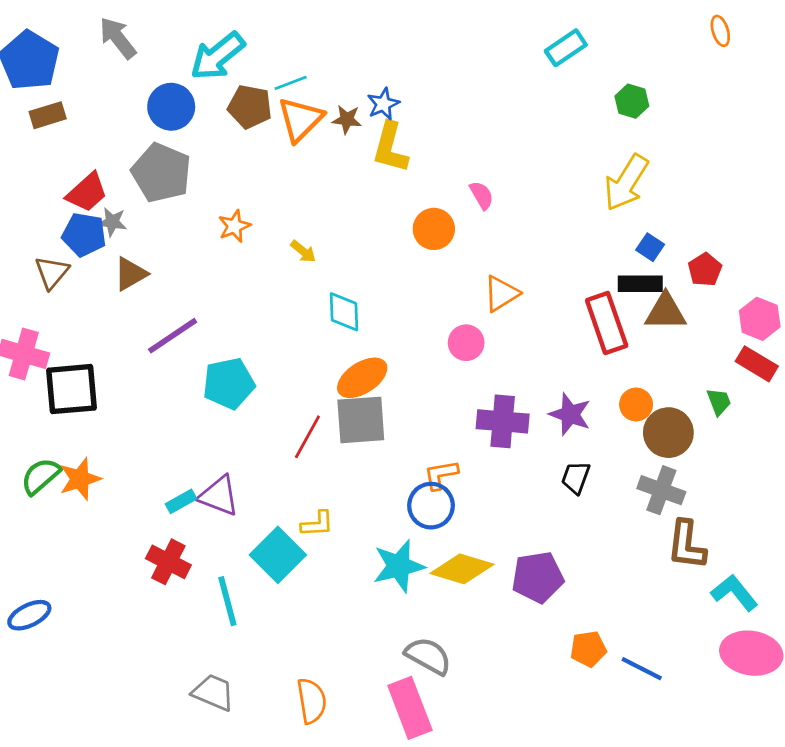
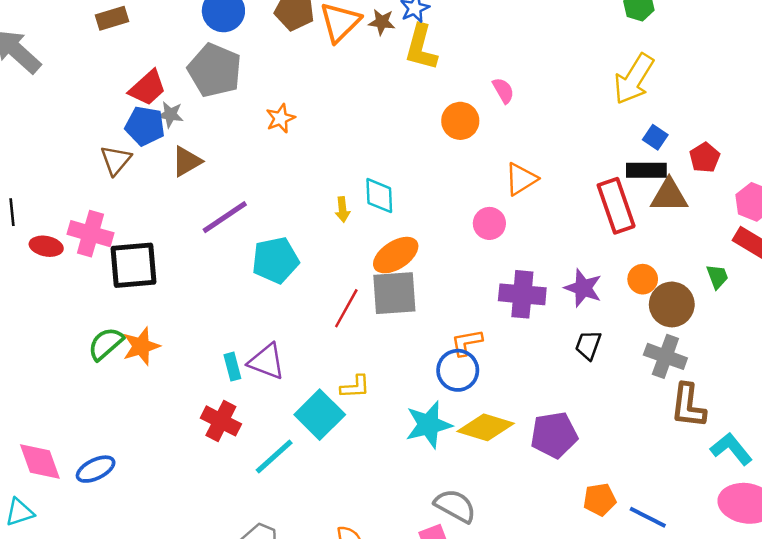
yellow arrow: (303, 251) -> (343, 209), moved, turned 45
cyan rectangle: (181, 501) -> (232, 367), turned -76
cyan line: (227, 601) -> (274, 456), turned 63

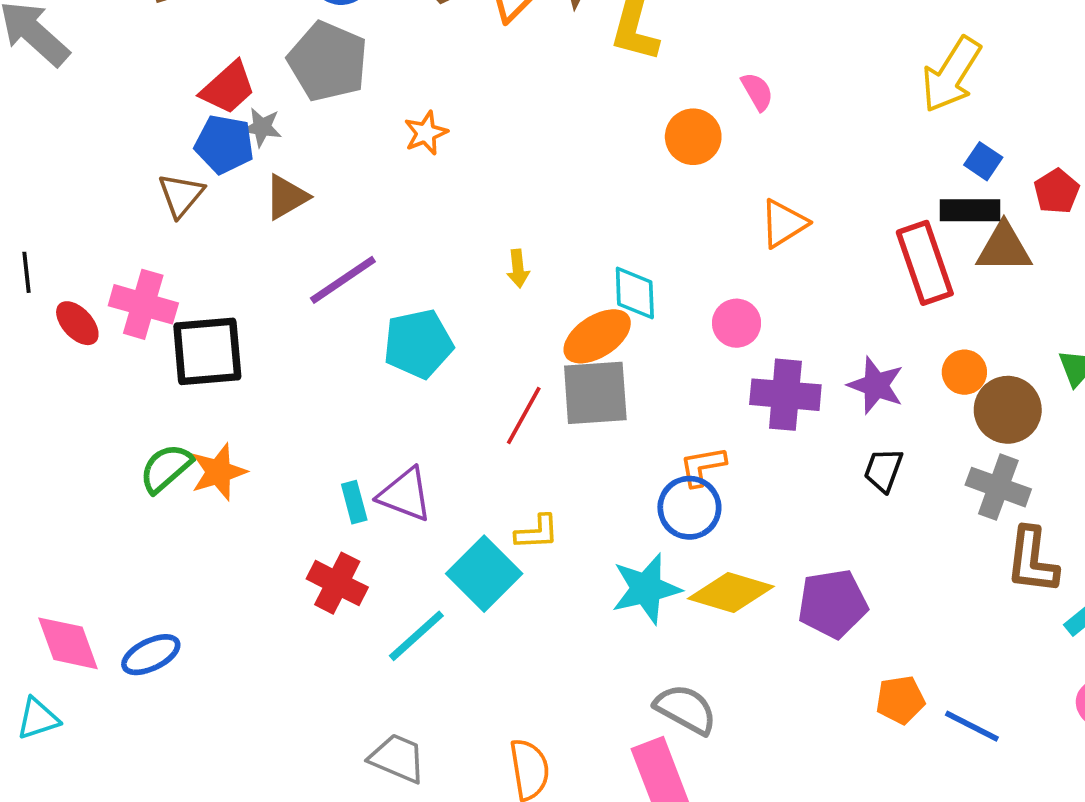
cyan diamond: (379, 196) -> (635, 293), moved
pink circle: (489, 223) -> (737, 323), moved
red ellipse: (46, 246) -> (77, 323), turned 36

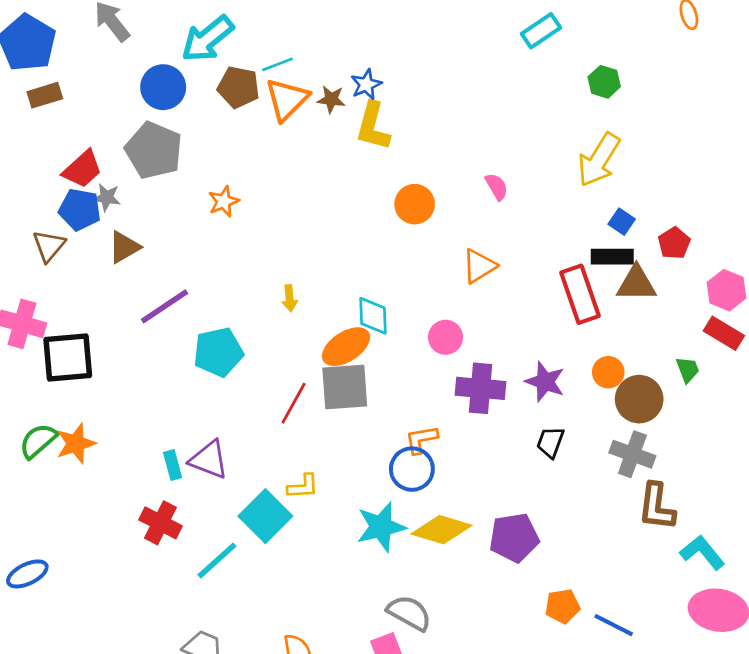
pink semicircle: (757, 92) -> (497, 187), moved

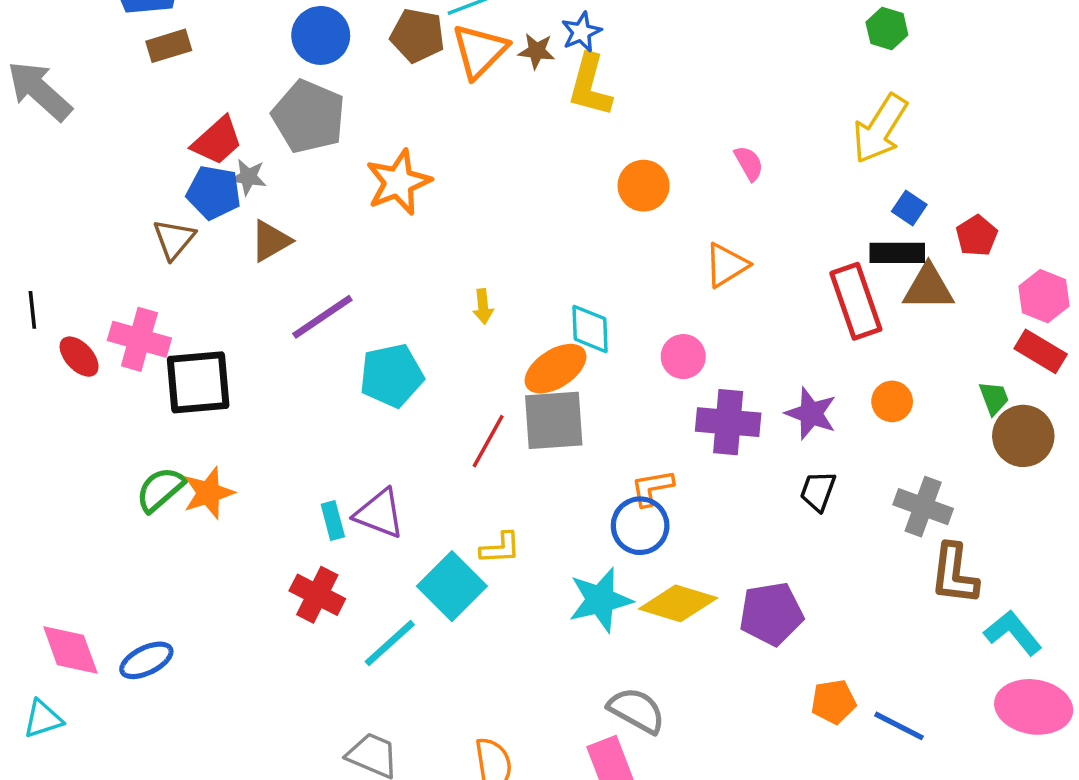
orange star: (224, 201) -> (398, 182), size x1.6
brown circle: (639, 399) -> (1023, 436), moved

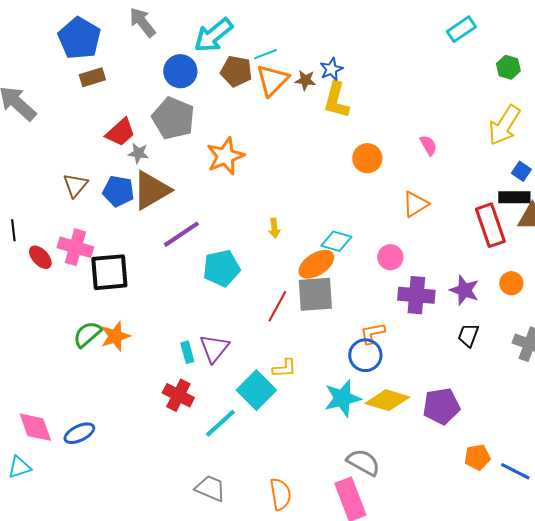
blue pentagon: (214, 193) -> (118, 191), moved
brown triangle: (174, 239) -> (75, 185), moved
brown triangle: (271, 241) -> (151, 190), size x1.6
cyan diamond: (590, 329) -> (336, 241), turned -72
purple triangle: (379, 514) -> (214, 348), turned 48

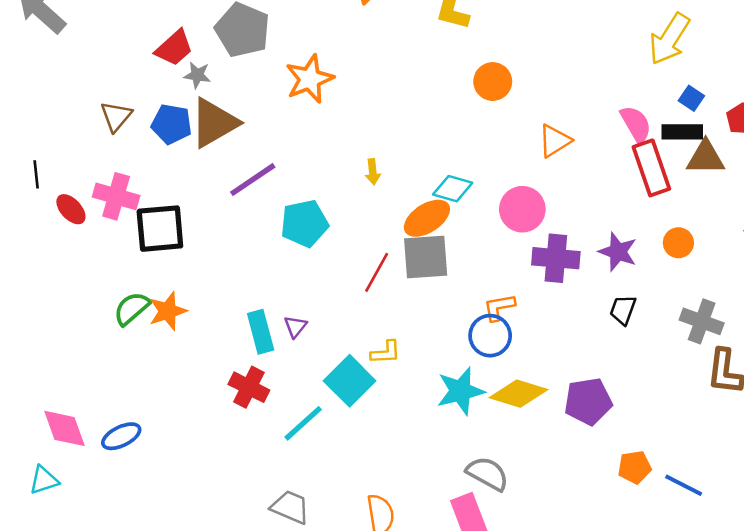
pink semicircle: (428, 145) -> (636, 124), moved, size x1.4
pink circle: (390, 257) -> (522, 209), size x1.4
purple triangle: (214, 348) -> (295, 327), size x0.6
cyan rectangle: (187, 352) -> (261, 332), size x1.5

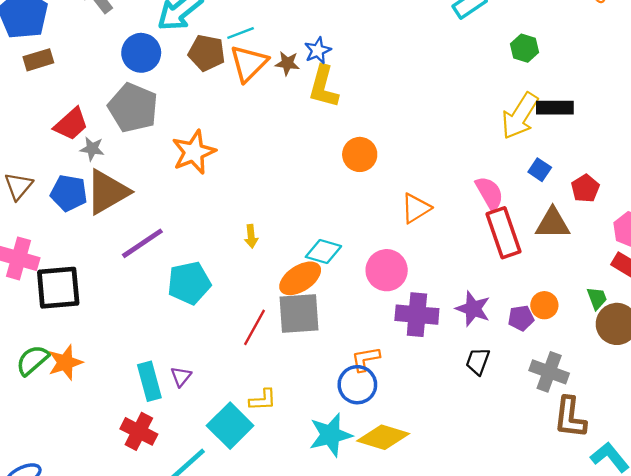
black rectangle: (682, 132) -> (555, 108), moved
orange circle: (678, 243) -> (544, 305), moved
purple pentagon: (588, 401) -> (521, 318), moved, size x0.6

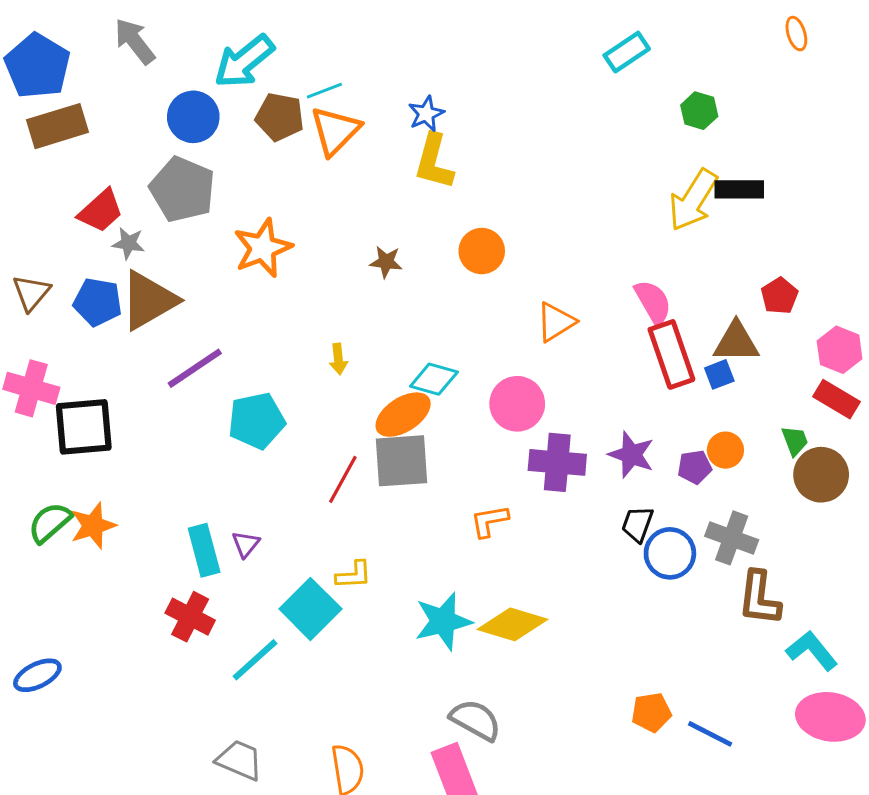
brown rectangle: (38, 60) -> (58, 126), size x1.5
brown star: (287, 63) -> (386, 262), moved
blue square: (540, 170) -> (719, 374), moved, turned 35
blue circle: (357, 385) -> (670, 553), moved

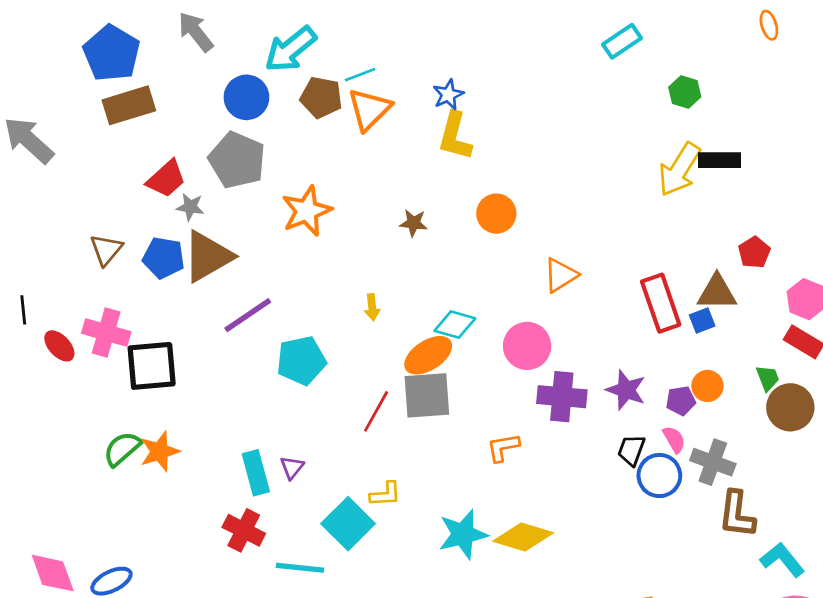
pink semicircle: (653, 302) -> (674, 439), moved, size x0.7
cyan line: (255, 660) -> (300, 568), turned 48

